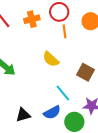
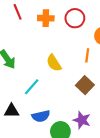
orange line: (65, 31) -> (87, 55), moved
cyan line: (63, 93) -> (32, 87), moved, turned 66

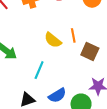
orange line: (87, 55) -> (73, 35), moved

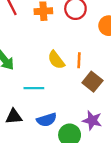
cyan line: (39, 70) -> (34, 88), turned 54

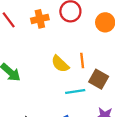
cyan line: (34, 88) -> (75, 92), moved

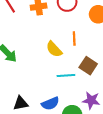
orange line: (82, 61) -> (74, 38), moved

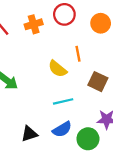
cyan line: (66, 76) -> (63, 101), moved

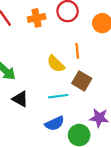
brown square: (98, 82) -> (82, 81), moved
black triangle: (29, 134) -> (20, 99), moved, turned 42

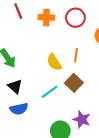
cyan line: (58, 96) -> (50, 92), turned -42
blue semicircle: (55, 123) -> (19, 109), moved

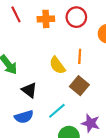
black triangle: (15, 86) -> (29, 90), moved
cyan line: (50, 92) -> (57, 111), moved

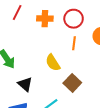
red line: (16, 14) -> (17, 12), turned 49
orange line: (80, 56) -> (74, 43), moved

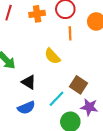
brown square: (72, 83) -> (79, 85), moved

